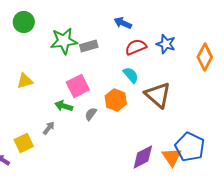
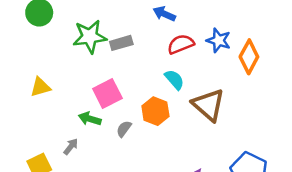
orange diamond: (205, 57) -> (249, 57), moved

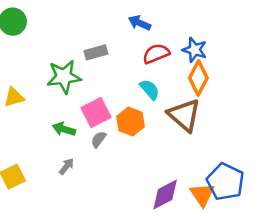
green star: (90, 37) -> (64, 77), moved
orange diamond: (249, 57) -> (198, 78), moved
pink square: (107, 93) -> (96, 113), moved
gray arrow: (71, 147) -> (66, 166), moved

